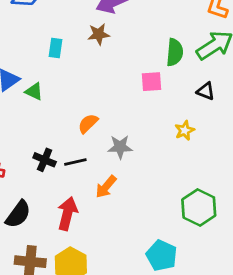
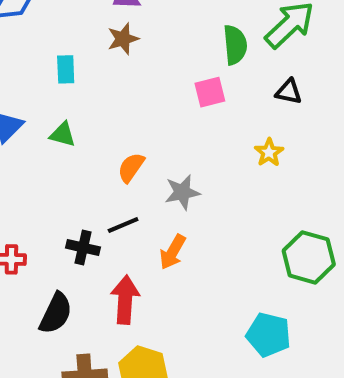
green triangle: (34, 92) -> (63, 134), moved
black cross: (45, 160) -> (83, 248), moved

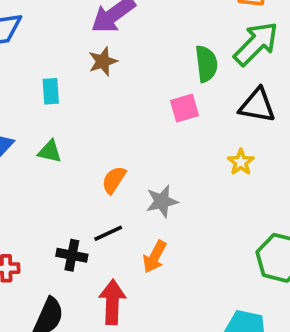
black triangle: (289, 92) -> (257, 105), size x1.5

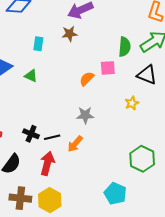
orange semicircle: (114, 180) -> (87, 79), moved
black line: (108, 233) -> (52, 137), moved

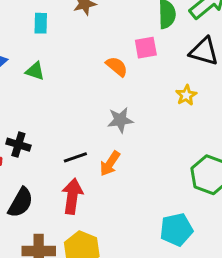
orange semicircle: (87, 79) -> (117, 67), turned 91
black cross: (31, 134) -> (18, 145), moved
cyan pentagon: (115, 194) -> (176, 230), turned -30

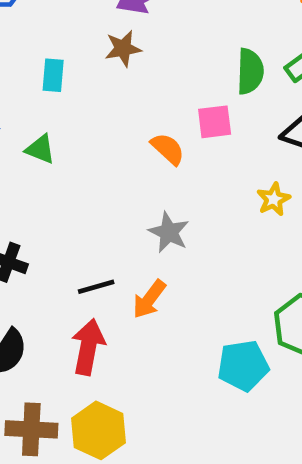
gray star: (120, 120) -> (169, 232), turned 30
cyan pentagon: (176, 230) -> (243, 366), moved

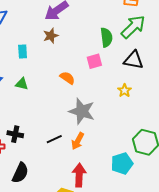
orange semicircle: (168, 149) -> (67, 78), moved
gray star: (169, 232) -> (82, 111), size x1.5
red arrow: (88, 347) -> (79, 175), moved

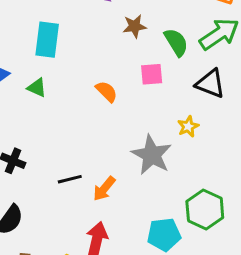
brown star: (51, 36) -> (135, 26), moved
green semicircle: (106, 37) -> (176, 42), turned -36
cyan rectangle: (23, 51) -> (47, 40), size x1.6
gray star: (82, 111) -> (152, 155), moved

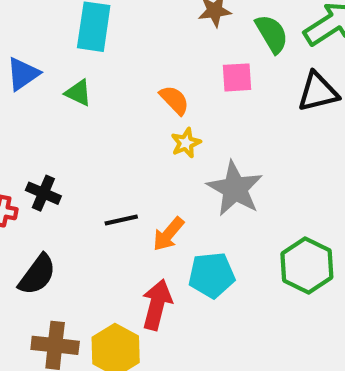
black triangle: (210, 84) -> (318, 92), turned -36
yellow star: (188, 126) -> (186, 143), moved
cyan pentagon: (164, 235) -> (212, 275), moved

